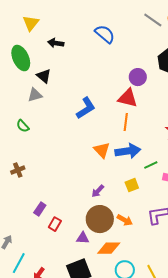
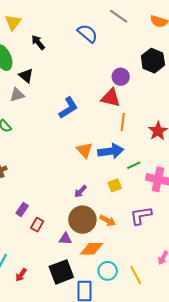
gray line: (153, 20) -> (119, 16), moved
black arrow: (56, 43) -> (38, 42), turned 42
orange line: (126, 122) -> (123, 122), moved

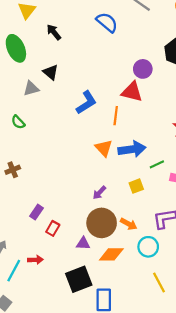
black triangle: (26, 76) -> (51, 72), moved
orange line: (123, 122) -> (116, 116), moved
cyan circle: (108, 271) -> (148, 247), moved
red arrow: (21, 275) -> (35, 260), moved, turned -128

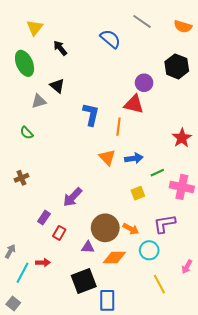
blue L-shape: (86, 103) -> (91, 114), turned -45
blue arrow: (132, 149) -> (134, 158), size x0.7
purple arrow: (99, 193) -> (73, 197), moved, size x1.5

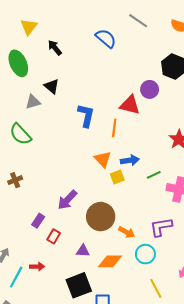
purple circle: (144, 83) -> (150, 89), moved
green semicircle: (27, 133) -> (20, 134), size x1.6
yellow square: (138, 193) -> (117, 177), moved
brown circle: (105, 228) -> (101, 217), moved

